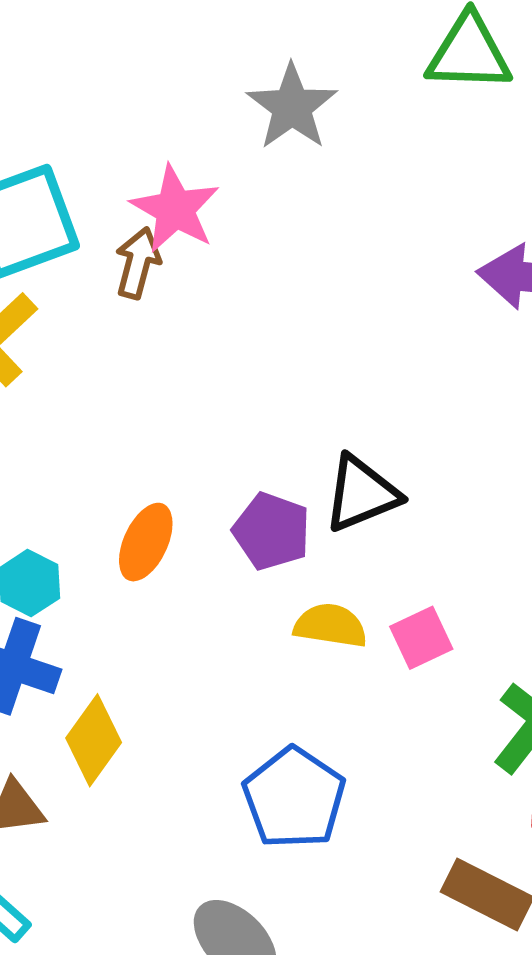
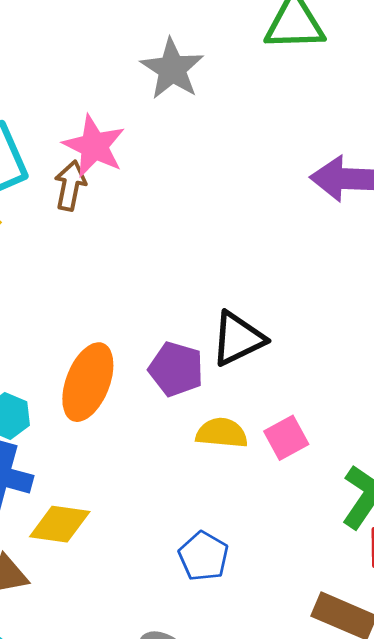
orange ellipse: (146, 542) -> (88, 382), size x1.4
yellow diamond: (94, 740) -> (60, 524), turned 66
blue pentagon: (294, 798) -> (204, 556), size x0.7

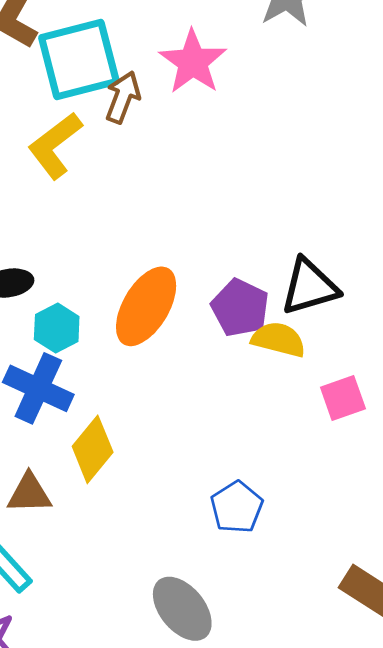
brown arrow: (70, 186) -> (123, 97), moved
yellow semicircle: (222, 433) -> (279, 339), moved
yellow diamond: (60, 524) -> (93, 449), turned -68

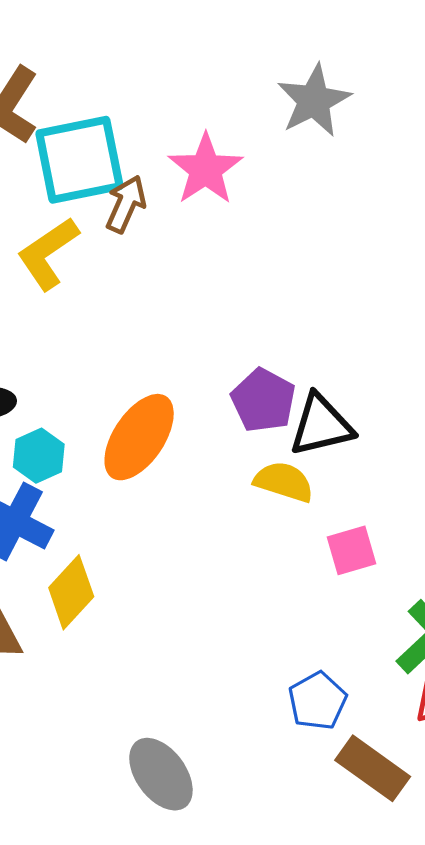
purple pentagon: (240, 308) -> (263, 400), moved
blue pentagon: (237, 507) -> (317, 701), moved

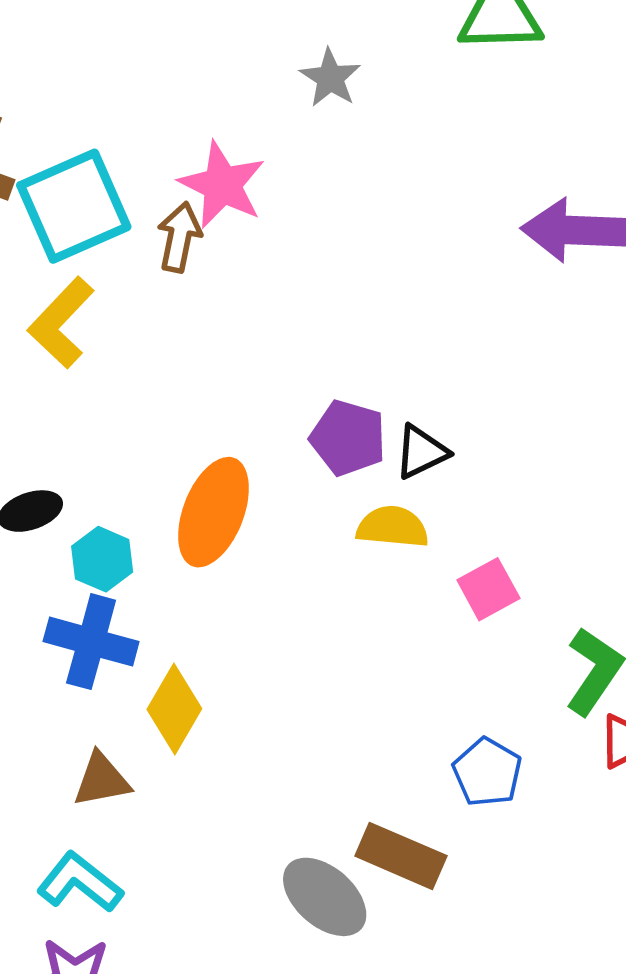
gray star: (314, 101) -> (330, 78), size x0.7
brown arrow: (126, 204) -> (179, 237), moved
black triangle: (321, 425) -> (421, 452), size x0.7
brown rectangle: (373, 768) -> (401, 856), moved

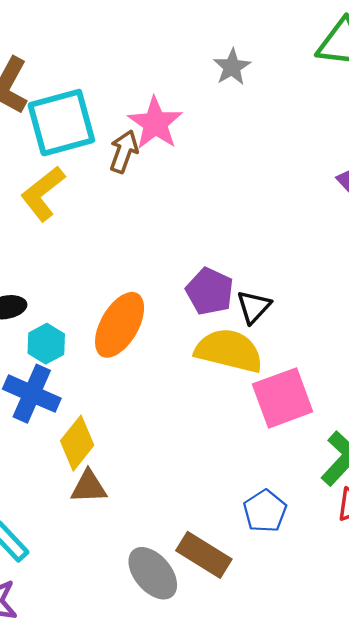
black triangle: (421, 452) -> (254, 307), turned -30
yellow semicircle: (392, 527) -> (229, 351), size x1.5
pink square: (488, 589) -> (283, 398), size x1.6
brown triangle: (102, 780) -> (89, 487), moved

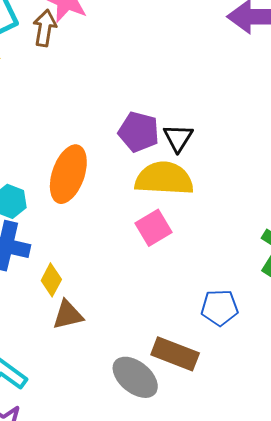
pink square: (283, 398) -> (154, 228), moved, size x0.7
yellow diamond: (77, 443) -> (51, 280), size x0.7
blue pentagon: (265, 511) -> (220, 308), turned -30

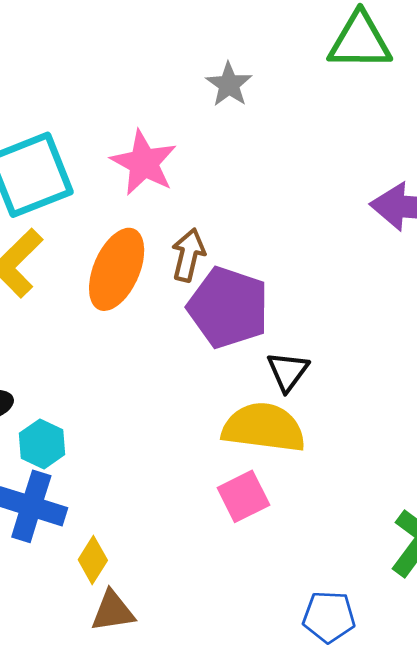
brown arrow: (45, 28) -> (188, 255), moved
purple pentagon: (139, 132) -> (228, 308), moved, size x1.4
orange ellipse: (68, 174) -> (117, 269), moved

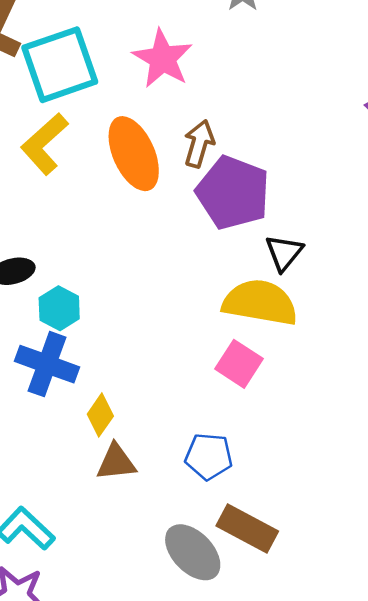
orange ellipse: (117, 269) -> (134, 154), turned -50
pink square: (243, 496) -> (239, 364), turned -33
blue pentagon: (329, 617) -> (209, 456), moved

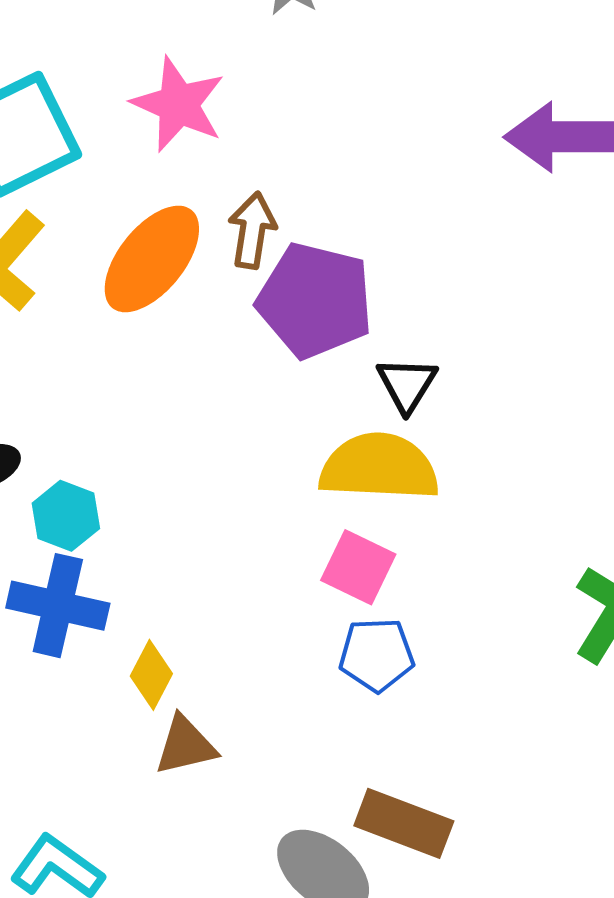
orange ellipse: (134, 154) -> (152, 259), turned 70
blue pentagon: (209, 456) -> (377, 655), moved

